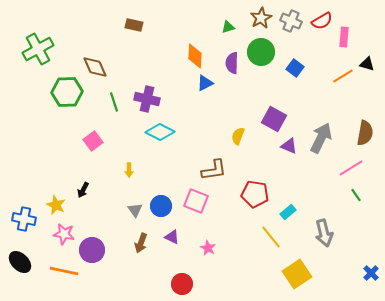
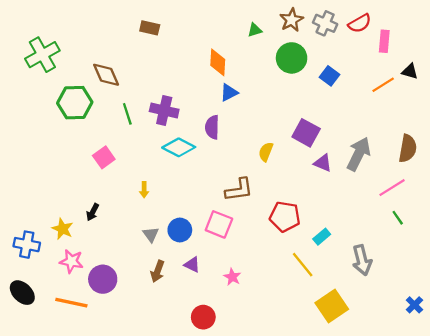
purple semicircle: (232, 63) -> (212, 127), moved

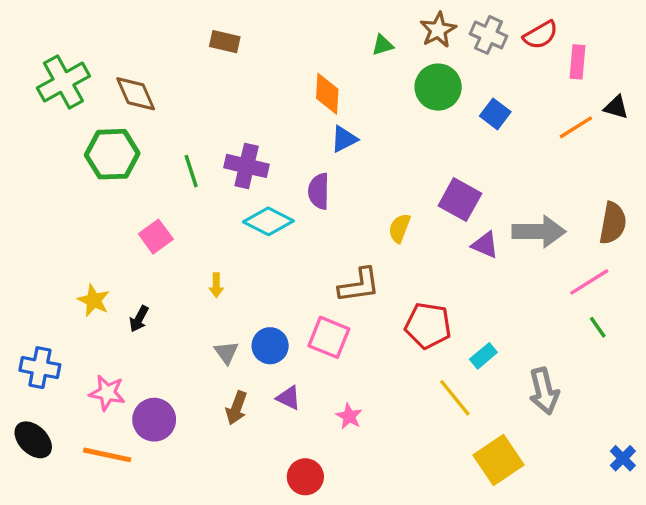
brown diamond: (106, 75) -> (136, 94), moved
gray arrow: (359, 154) -> (539, 232), turned 64
yellow star: (63, 229) -> (94, 300), moved

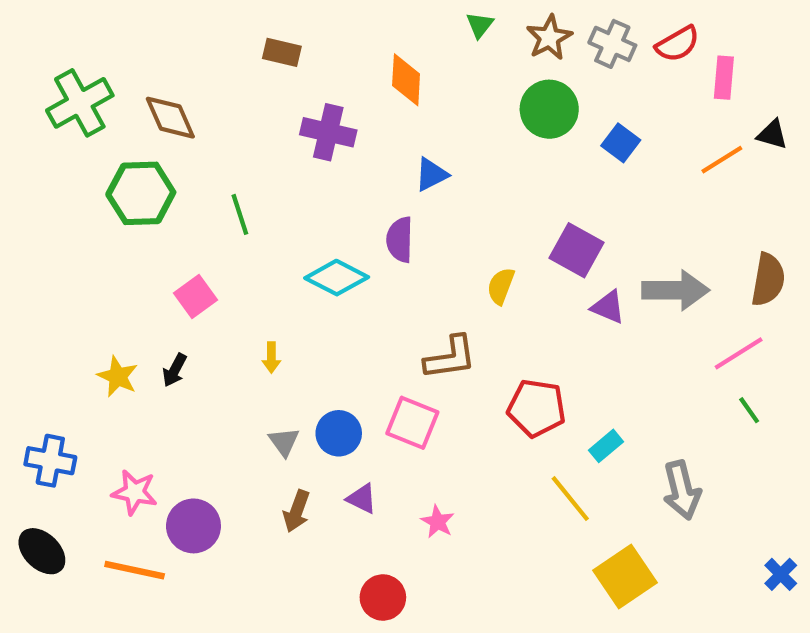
green triangle: (383, 45) -> (480, 25), moved, turned -35
orange diamond: (327, 94) -> (406, 80), moved
purple cross: (247, 166) -> (328, 132), moved
black arrow: (139, 319) -> (175, 370), moved

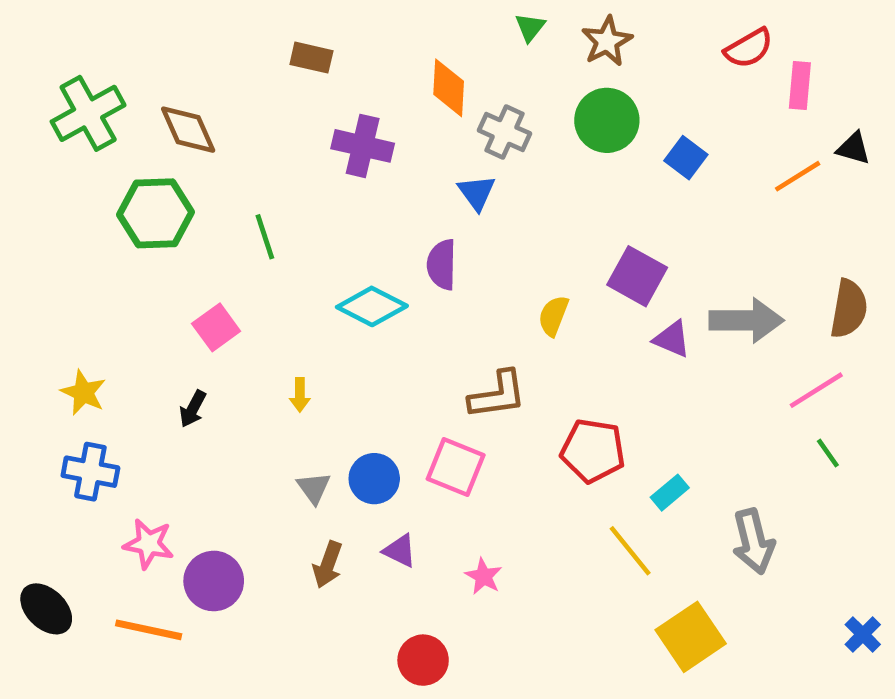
gray cross: (612, 44) -> (504, 132), moved
blue triangle: (431, 174) -> (477, 192), turned -39
yellow star: (118, 376) -> (83, 393), moved
blue cross: (50, 461) -> (90, 472), moved

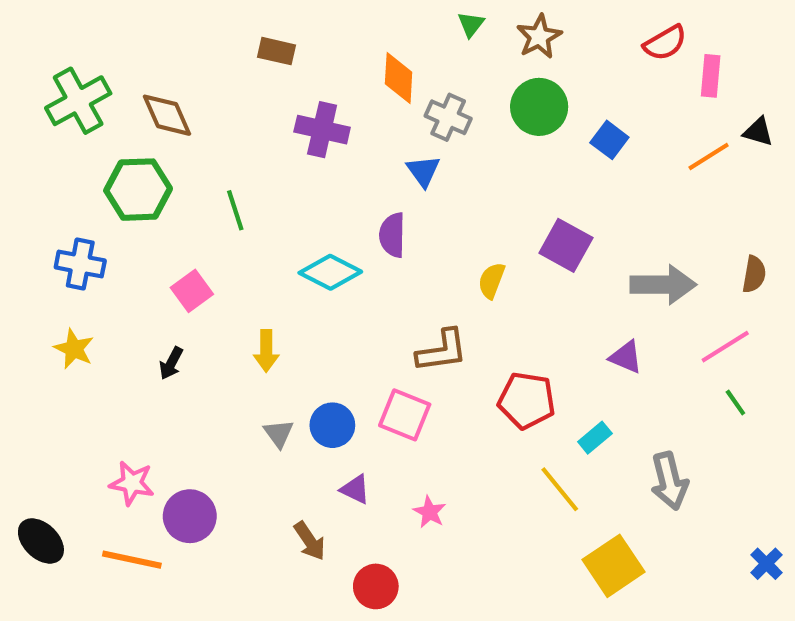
brown semicircle: (849, 309) -> (754, 274), size x0.7
purple triangle: (672, 339) -> (626, 357), moved
yellow arrow: (300, 395) -> (266, 351), size x1.4
blue cross: (90, 472) -> (80, 264), moved
brown arrow: (328, 565) -> (310, 541), moved, turned -54

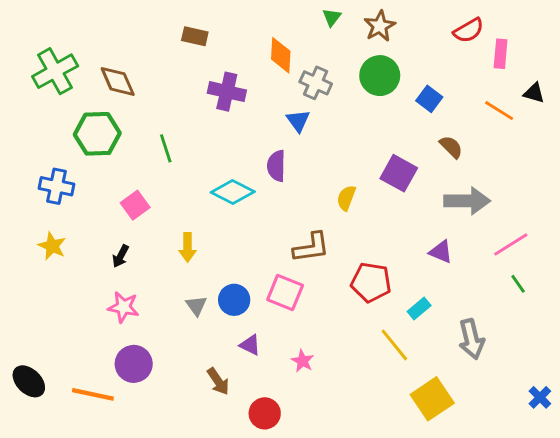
orange line: (709, 157) -> (499, 111), turned 64
brown semicircle: (754, 274) -> (451, 147), moved, turned -55
pink star: (132, 483) -> (123, 307), moved

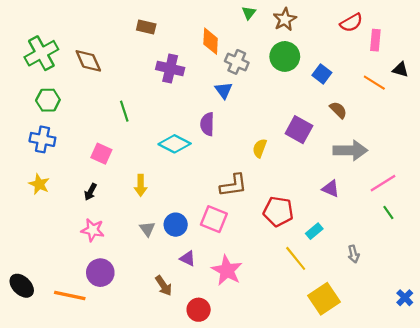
green hexagon: (97, 134) -> (48, 100), moved, size x0.7
pink square: (135, 205) -> (101, 154), turned -30
gray arrow: (471, 339) -> (354, 254), size x0.6
pink star: (303, 361) -> (227, 270), size x1.8

